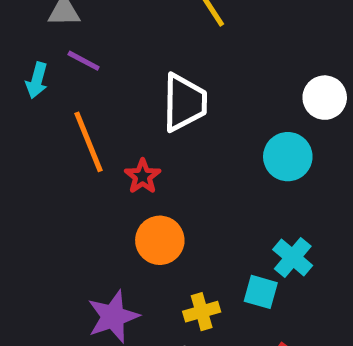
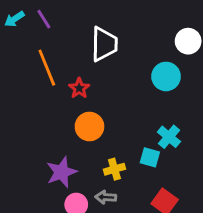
purple line: (84, 61) -> (44, 19), turned 30
cyan arrow: (37, 80) -> (14, 19), moved, turned 42

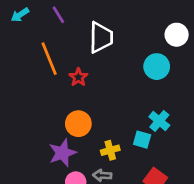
purple line: (44, 19) -> (58, 15), moved
orange circle: (89, 127) -> (78, 124), moved

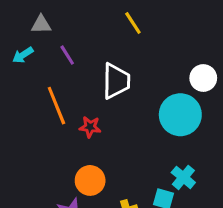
cyan circle: (157, 67) -> (180, 115), size x1.4
red star: (78, 77) -> (90, 127), turned -30

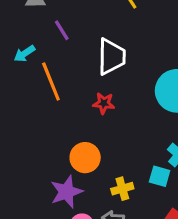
cyan arrow: (23, 55) -> (24, 54), moved
red star: (90, 127) -> (104, 103), moved

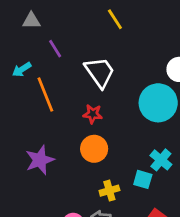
white trapezoid: (111, 57) -> (100, 72), turned -36
orange circle: (85, 158) -> (94, 149), moved
purple star: (66, 192) -> (40, 160), moved

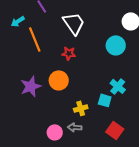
cyan circle: (158, 103) -> (116, 45), size x0.7
orange circle: (94, 149) -> (59, 80), moved

